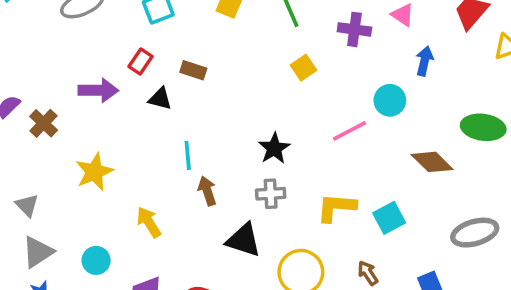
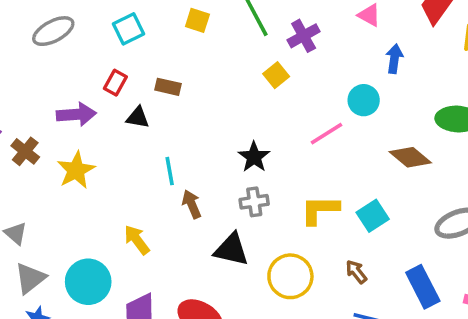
purple cross: (354, 29) -> (304, 36), moved, turned -32
yellow star: (94, 172) -> (76, 170), moved
cyan circle: (96, 260) -> (88, 282), size x1.6

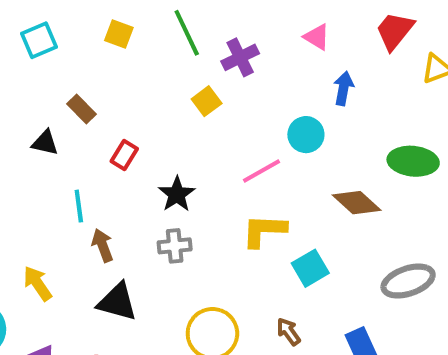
red rectangle: (115, 83) -> (124, 155), moved
brown rectangle: (168, 87) -> (81, 109), turned 30
yellow L-shape: (320, 210) -> (264, 231), moved
black triangle: (231, 250) -> (117, 302), moved

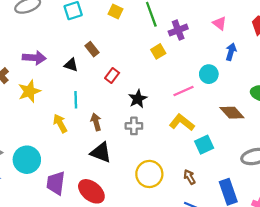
cyan line: (79, 206) -> (76, 100), moved
yellow L-shape: (264, 231) -> (182, 122), turned 30
yellow arrow: (38, 283) -> (60, 123), moved

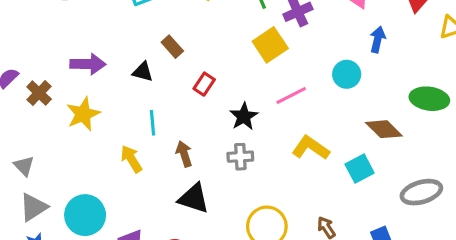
yellow square: (158, 51) -> (270, 45), size x1.5
pink line: (184, 91) -> (291, 95), moved
cyan square: (204, 145) -> (360, 169), moved

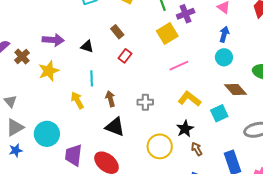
blue arrow: (378, 40) -> (224, 34), moved
brown rectangle: (172, 47) -> (117, 32), moved
cyan circle: (347, 74) -> (224, 57), moved
black star: (244, 116) -> (185, 129), moved

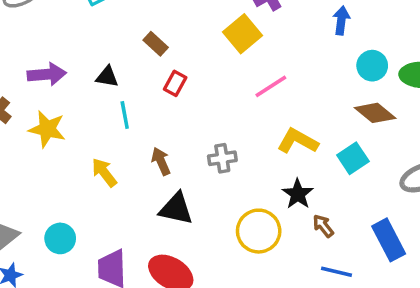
cyan circle: (224, 57) -> (372, 66), moved
yellow star: (49, 71) -> (47, 129), turned -30
cyan line: (92, 78) -> (125, 115), moved
cyan circle: (47, 134) -> (60, 238), size x0.7

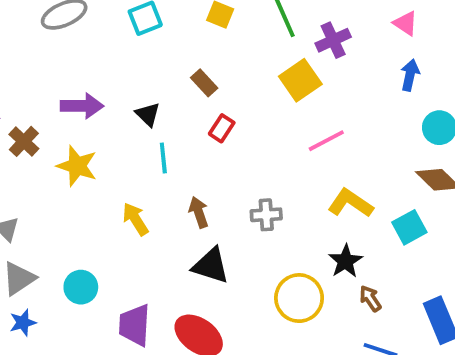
black triangle: (107, 77) -> (148, 114), turned 30

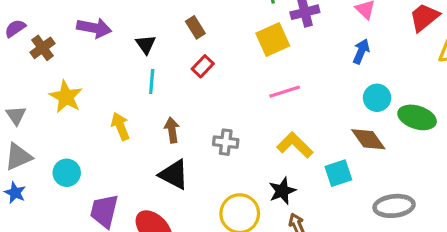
yellow star: (77, 166) -> (66, 97), moved
blue star: (23, 323) -> (15, 193), turned 30

